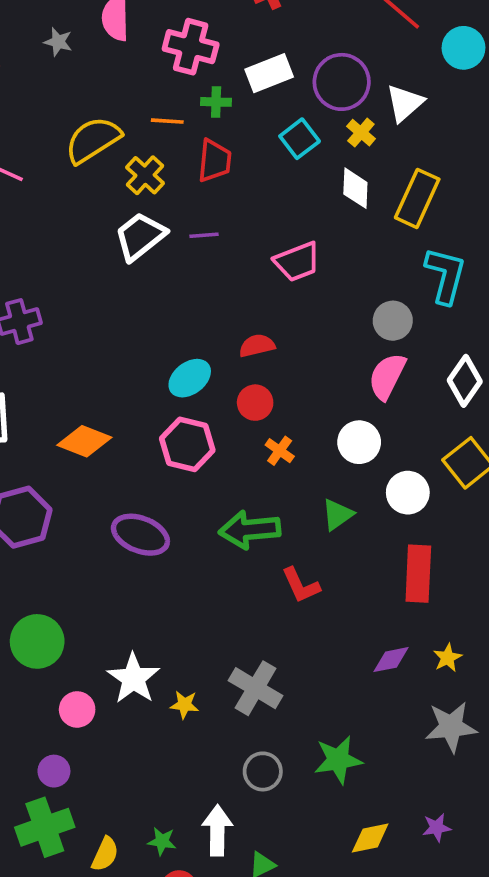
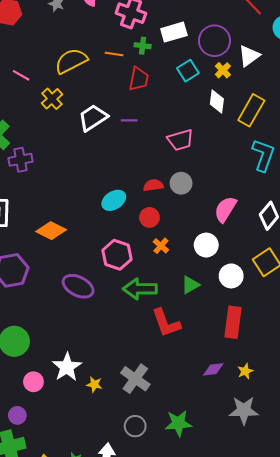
yellow cross: (145, 175) -> (52, 99), moved
gray circle: (393, 321) -> (181, 183), moved
pink hexagon: (187, 444) -> (117, 255), moved
red L-shape: (301, 585) -> (166, 323), size x1.4

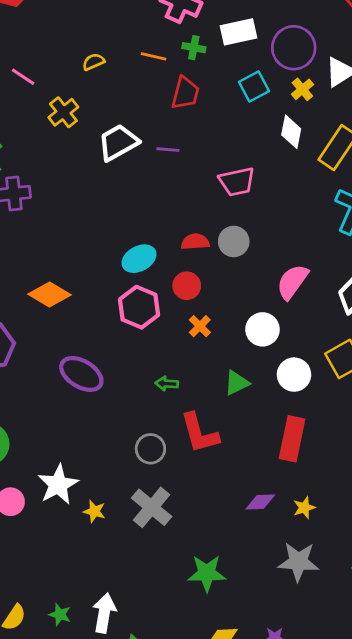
yellow semicircle: (71, 61) -> (93, 62), size x0.5
pink hexagon: (117, 255) -> (139, 307), moved
green arrow: (140, 289) -> (167, 384), size x0.5
gray circle: (135, 426) -> (150, 449), moved

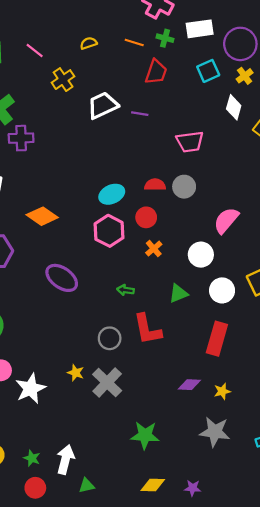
white star: (58, 485) -> (31, 389), moved
yellow star: (94, 511) -> (76, 373), moved

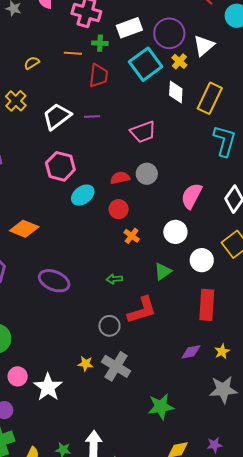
cyan square: (208, 71) -> (146, 64), size x1.5
pink hexagon: (109, 231) -> (60, 166), moved
red L-shape: (147, 329) -> (142, 310), turned -84

